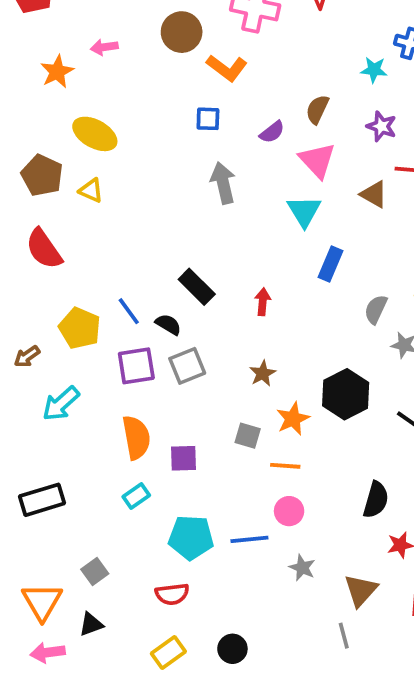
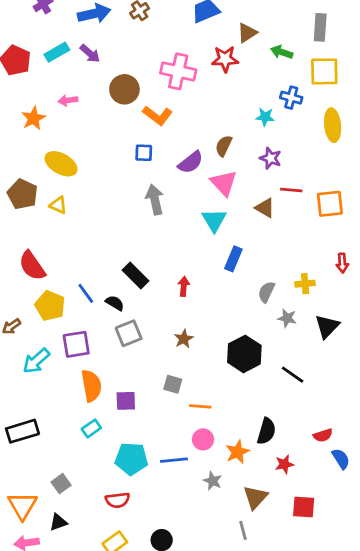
purple semicircle: (272, 132) -> (191, 162), size x1.4
red semicircle: (44, 249) -> (32, 266), moved
purple square: (136, 366) -> (76, 344), moved
orange star: (293, 419) -> (237, 452), moved

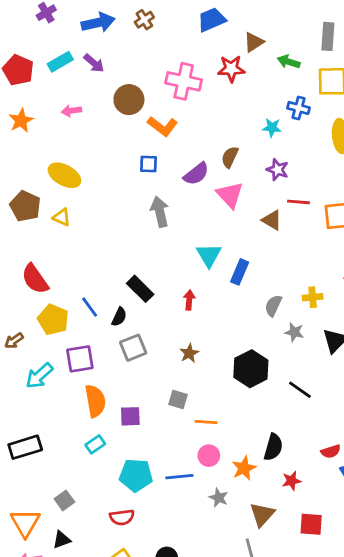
orange star: (33, 118) -> (21, 121), moved
cyan triangle: (214, 220) -> (209, 255), moved
black semicircle: (115, 303) -> (119, 317), turned 84

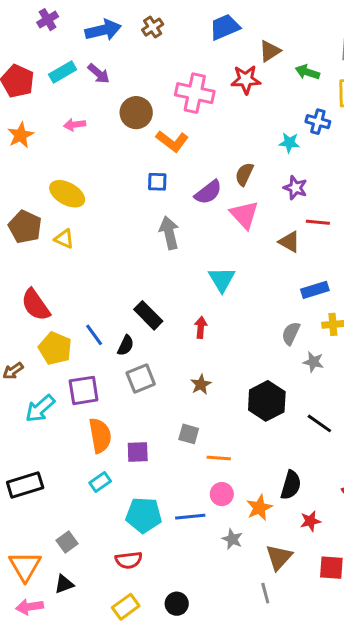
blue rectangle: (240, 272) -> (315, 290), moved, turned 50

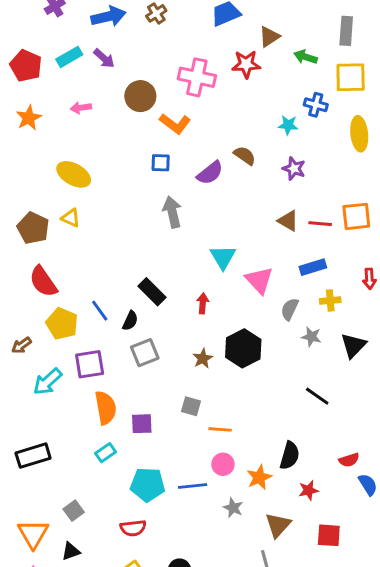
brown semicircle: (244, 174) -> (245, 156), turned 100
pink triangle: (244, 215) -> (259, 280), moved
red line: (318, 222) -> (320, 224), moved
brown pentagon: (25, 227) -> (33, 228), moved
black hexagon: (267, 401) -> (243, 348), moved

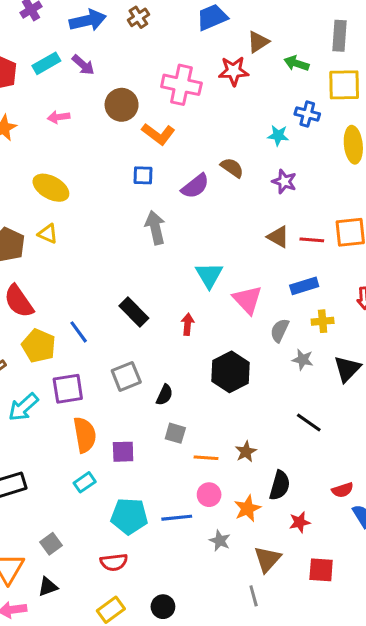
black semicircle: (130, 321) -> (165, 395), moved
brown star: (203, 358) -> (246, 452), moved

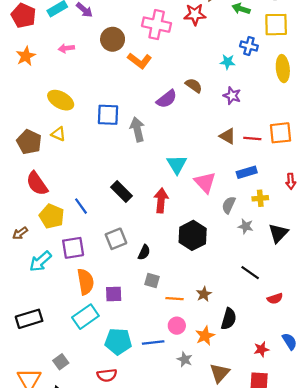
blue square: (143, 175) -> (108, 115), moved, size x1.5
red arrow: (188, 324) -> (161, 200), size x1.5
cyan rectangle: (85, 482) -> (85, 317), size x1.6
red semicircle: (343, 490) -> (275, 299), moved
red star: (300, 522) -> (261, 349), moved

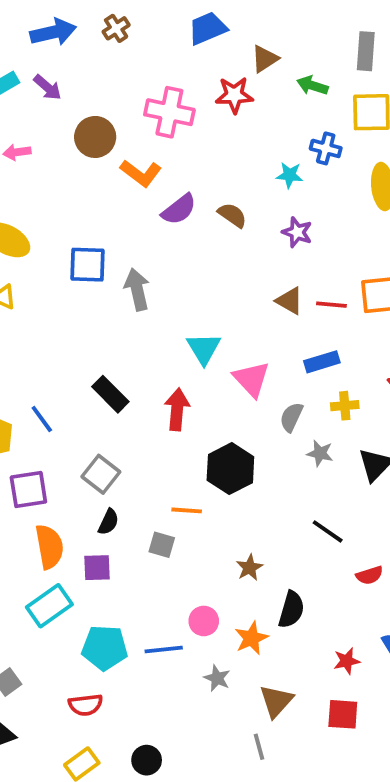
purple semicircle: (167, 99) -> (179, 209), moved
gray square: (116, 239) -> (101, 474), turned -30
black semicircle: (144, 252) -> (108, 522), moved
orange line: (175, 299) -> (187, 510), moved

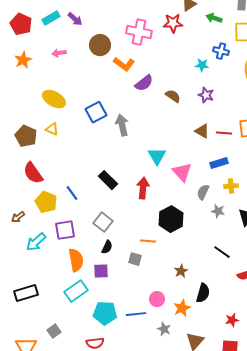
brown semicircle: (232, 215) -> (173, 96), moved
blue square: (88, 265) -> (96, 112), turned -30

